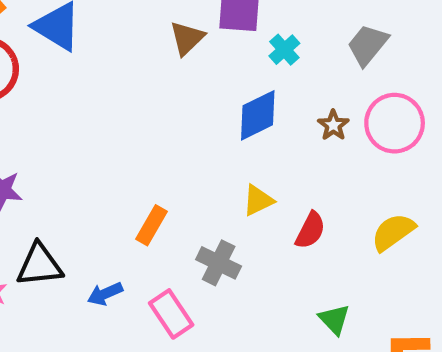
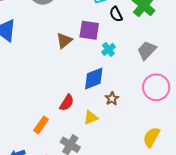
brown star: (333, 125) -> (112, 99), moved
red semicircle: (310, 230) -> (67, 103), moved
yellow semicircle: (393, 232) -> (151, 137), turned -30

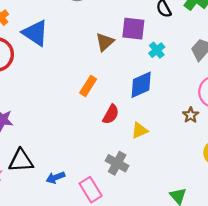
brown star: (112, 99) -> (191, 115), moved
orange rectangle: (41, 125) -> (88, 86), moved

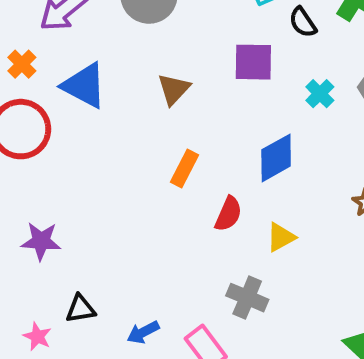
brown triangle: (105, 42) -> (174, 89), moved
cyan cross: (157, 50) -> (320, 94), moved
black triangle: (21, 161) -> (81, 309), size x0.7

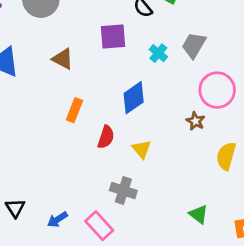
brown triangle: (174, 89) -> (63, 59), turned -40
yellow triangle: (281, 237) -> (142, 149), turned -36
black triangle: (81, 309) -> (15, 208), turned -48

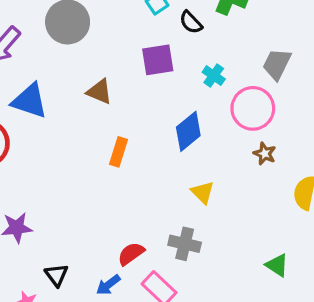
gray trapezoid: (194, 45) -> (277, 64), moved
pink circle: (217, 90) -> (253, 108), moved
red semicircle: (106, 137) -> (131, 254), moved, turned -140

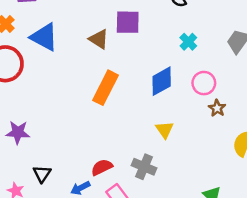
purple square: (158, 60) -> (128, 22), moved
pink circle: (253, 108) -> (204, 83), moved, size x0.7
orange rectangle: (118, 152) -> (106, 88), size x1.5

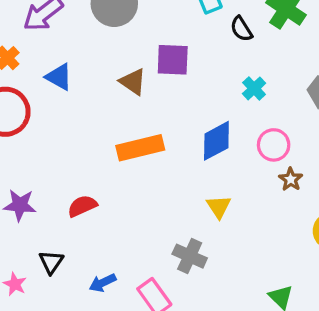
blue triangle: (44, 37) -> (59, 77), size x0.7
orange rectangle: (106, 88) -> (140, 148), turned 48
red semicircle: (102, 167) -> (82, 206), moved

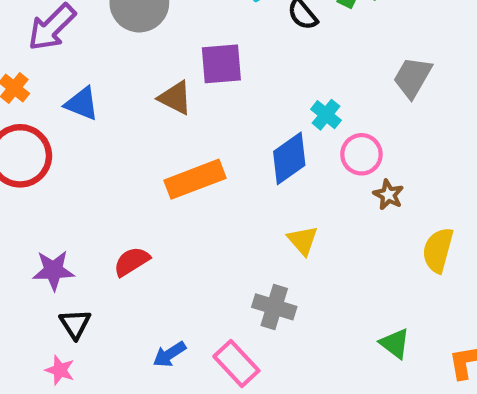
cyan cross: (254, 88) -> (326, 115), moved
black triangle: (51, 262) -> (75, 324), moved

